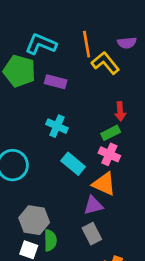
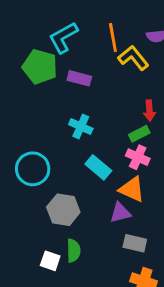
cyan L-shape: (41, 44) -> (63, 37), turned -52
gray hexagon: (34, 220) -> (63, 210), moved
gray rectangle: (92, 234) -> (135, 243), moved, turned -50

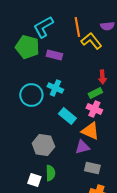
cyan circle: (33, 169) -> (31, 95), moved

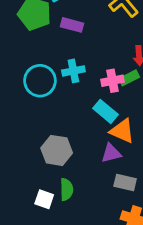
cyan cross: (55, 88) -> (73, 71), turned -35
pink cross: (94, 109) -> (112, 81), moved, turned -35
cyan rectangle: (67, 116) -> (106, 111), moved

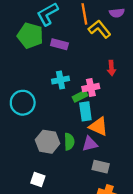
green rectangle: (129, 78) -> (80, 96), moved
cyan circle: (40, 81) -> (23, 103), moved
cyan rectangle: (106, 111) -> (85, 111), turned 42
green semicircle: (66, 190) -> (69, 142), moved

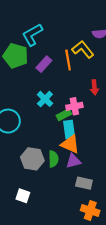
orange line: (84, 14) -> (68, 60), moved
purple rectangle: (59, 44) -> (44, 64), turned -63
cyan cross: (61, 80) -> (45, 99), turned -35
orange triangle: (98, 127) -> (70, 144), moved

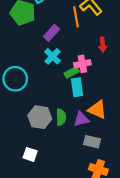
purple rectangle: (44, 64) -> (51, 33), moved
orange triangle: (70, 144) -> (97, 110), moved

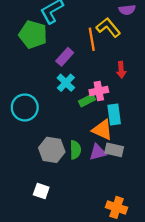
cyan rectangle: (77, 87) -> (114, 115), moved
orange triangle: (97, 110) -> (102, 130), moved
gray rectangle: (92, 142) -> (114, 150), moved

